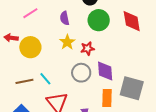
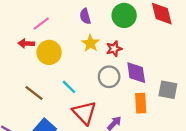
pink line: (30, 13) -> (41, 23), moved
brown line: (24, 81) -> (34, 93), moved, turned 54
gray square: (132, 88) -> (168, 90), size x0.7

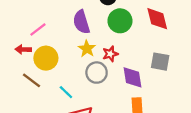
purple semicircle: (85, 16) -> (81, 22), size x1.5
gray circle: (109, 77) -> (97, 73), moved
gray square: (168, 90) -> (160, 62), moved
brown line: (34, 93) -> (31, 80), moved

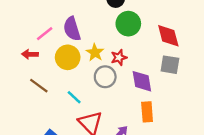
red diamond: (157, 19) -> (168, 36), moved
purple semicircle: (81, 22) -> (72, 29), moved
yellow circle: (46, 58) -> (68, 57), moved

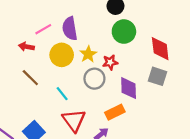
orange rectangle: (147, 112) -> (115, 112), moved, turned 60

